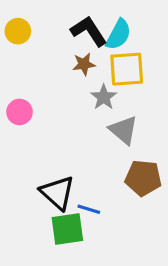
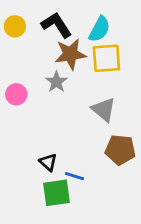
black L-shape: (89, 31) -> (56, 25), moved
brown star: (84, 64) -> (70, 54), size x1.6
gray star: (104, 97) -> (56, 82), moved
black triangle: (57, 193) -> (48, 162), size x0.6

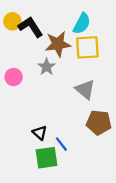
black L-shape: (56, 25) -> (31, 27), moved
blue line: (75, 176) -> (61, 144), turned 35

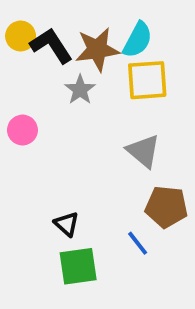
brown star: (58, 44) -> (97, 49), moved
gray star: (47, 67) -> (80, 90), moved
blue line: (61, 144) -> (138, 243), moved

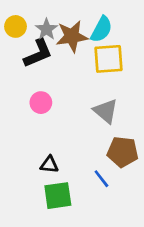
black L-shape: (51, 46) -> (38, 53), moved, turned 100
gray star: (80, 90) -> (46, 29), moved
pink circle: (22, 130) -> (41, 103), moved
black triangle: (67, 224) -> (49, 165), turned -36

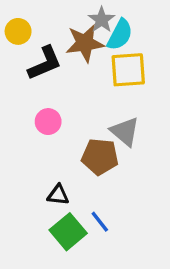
gray star: (46, 29) -> (102, 20), moved
brown pentagon: (123, 152) -> (100, 157), moved
blue line: (101, 179) -> (100, 222), moved
green square: (58, 196) -> (68, 232), turned -32

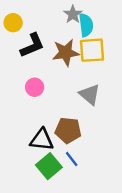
cyan semicircle: (120, 35) -> (86, 25), turned -35
brown star: (85, 43) -> (66, 53), moved
brown pentagon: (100, 157) -> (68, 130), moved
black triangle: (58, 195) -> (42, 140), size x1.5

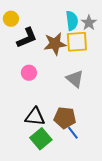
gray star: (73, 14) -> (89, 23), moved
brown pentagon: (68, 130) -> (65, 118), moved
blue line: (72, 159) -> (73, 133), moved

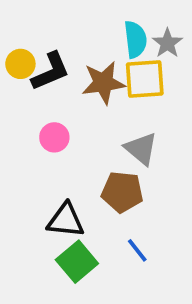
yellow circle: (11, 19) -> (20, 64), moved
brown pentagon: (65, 118) -> (122, 192), moved

